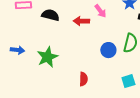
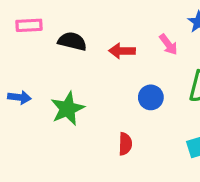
pink arrow: (100, 11) -> (168, 44), moved
blue circle: (108, 50) -> (151, 97), moved

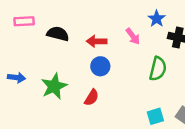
blue circle: (151, 97) -> (100, 66), moved
red semicircle: (125, 144) -> (92, 98), moved, turned 30

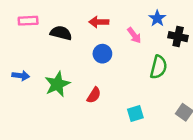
red arrow: (97, 41) -> (99, 22), moved
blue circle: (100, 66) -> (102, 54), moved
cyan square: (155, 116) -> (135, 113), moved

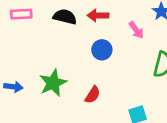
black semicircle: (61, 33) -> (65, 17), moved
blue arrow: (21, 76) -> (13, 87), moved

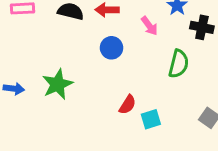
red semicircle: (93, 95) -> (128, 105), moved

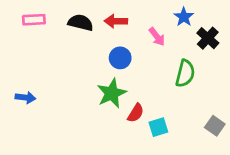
black cross: (202, 27) -> (208, 38), turned 30
green star: (58, 84) -> (112, 93), moved

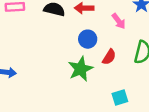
red semicircle: (136, 113) -> (109, 57), moved

